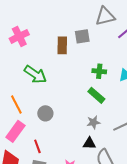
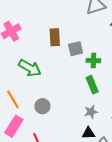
gray square: (82, 36) -> (76, 49), moved
green rectangle: (96, 95) -> (92, 85), turned 30

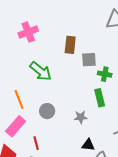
gray star: (91, 112) -> (81, 117), moved

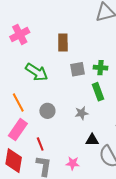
gray square: (89, 60) -> (78, 69), moved

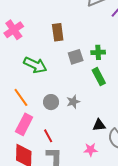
gray star: (82, 113) -> (73, 102), moved
pink star: (73, 163) -> (91, 150), moved

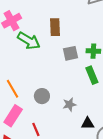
green arrow: (35, 65) -> (29, 41), moved
gray star: (73, 102) -> (69, 104), moved

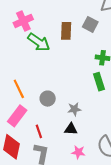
gray square: (71, 53) -> (90, 24), moved, turned 35
black triangle: (88, 123) -> (71, 129), moved

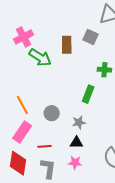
green rectangle: (99, 82) -> (88, 94), moved, turned 42
red line: (39, 131) -> (45, 146), turned -72
pink star: (78, 152) -> (75, 163), moved

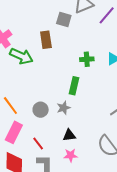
gray square: (91, 37) -> (64, 20), moved
gray star: (79, 122) -> (64, 108), moved
red line: (45, 146) -> (38, 144), turned 64

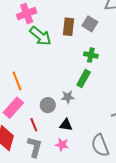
gray square: (64, 20) -> (90, 24), moved
green cross: (87, 59) -> (91, 55), moved
gray circle: (41, 110) -> (48, 105), moved

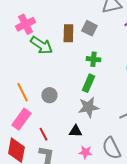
gray star: (68, 97) -> (88, 107), moved, size x1.5
gray circle: (48, 105) -> (49, 95), moved
pink star: (62, 145) -> (85, 152), moved

